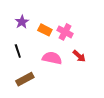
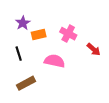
orange rectangle: (45, 30) -> (39, 35), moved, turned -40
red arrow: (79, 56) -> (94, 49), moved

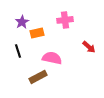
pink cross: (68, 34) -> (65, 20), moved, turned -35
brown rectangle: (26, 83) -> (38, 77), moved

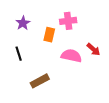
orange rectangle: (37, 33) -> (49, 35), moved, turned -64
pink semicircle: (52, 58) -> (71, 56), moved

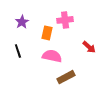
pink semicircle: (71, 56) -> (52, 56), moved
brown rectangle: (40, 81) -> (66, 77), moved

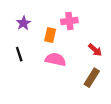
brown rectangle: (66, 77) -> (92, 78), moved, turned -30

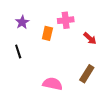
red arrow: (95, 50) -> (90, 38), moved
pink semicircle: (56, 59) -> (52, 84), moved

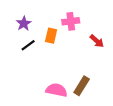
black line: (18, 52) -> (28, 45), moved, turned 72
brown rectangle: (87, 74) -> (82, 86), moved

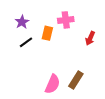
red arrow: (97, 41) -> (90, 38), turned 72
pink semicircle: (56, 90) -> (52, 84), turned 102

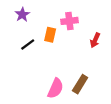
purple star: (22, 22) -> (22, 15), moved

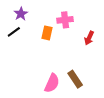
black line: (28, 45) -> (14, 32), moved
brown rectangle: (80, 84) -> (75, 79), turned -66

